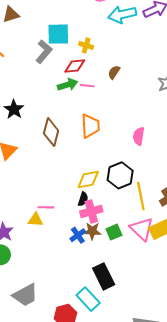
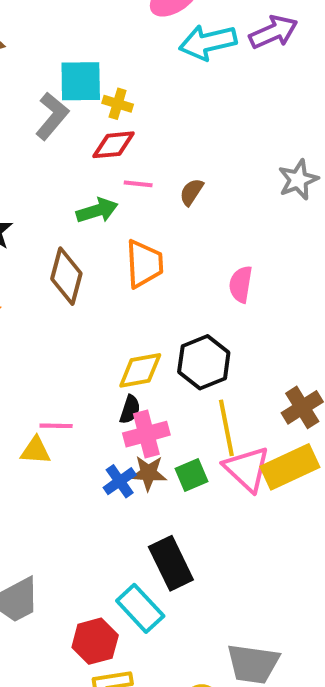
yellow cross: (86, 45) -> (118, 104), moved
brown semicircle: (114, 72) -> (191, 192), moved
green arrow: (68, 85) -> (97, 210), moved
yellow line: (141, 196) -> (226, 428), moved

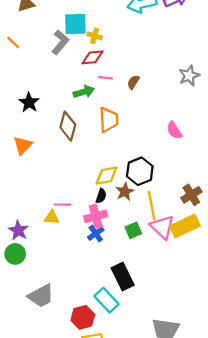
pink semicircle: (241, 284) -> (174, 130), moved, turned -42
pink cross: (146, 434) -> (96, 216), moved
brown star: (148, 473) -> (125, 192), moved, turned -30

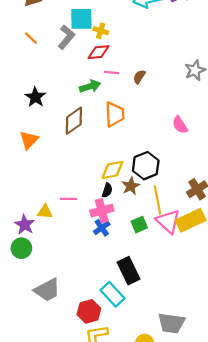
orange line: (13, 42) -> (31, 38), moved
brown diamond: (68, 126) -> (74, 121), turned 40
yellow triangle: (52, 217) -> (45, 212), moved

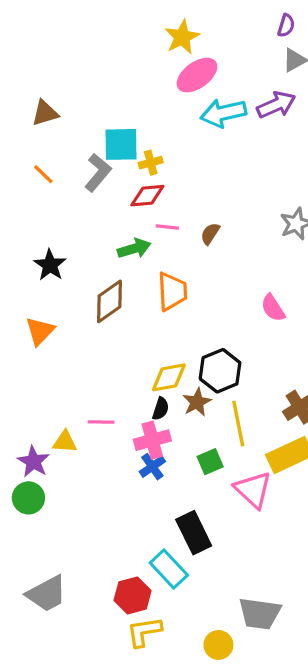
yellow cross: (101, 31) -> (151, 163), turned -32
pink triangle: (168, 221) -> (253, 490), moved
gray trapezoid: (47, 290) -> (47, 594), moved

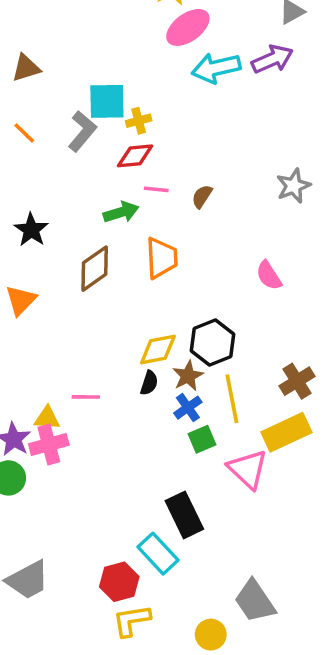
pink cross: (152, 440) -> (49, 445), moved
blue cross: (152, 467) -> (188, 408), moved
gray trapezoid: (260, 614) -> (255, 601), turned 48

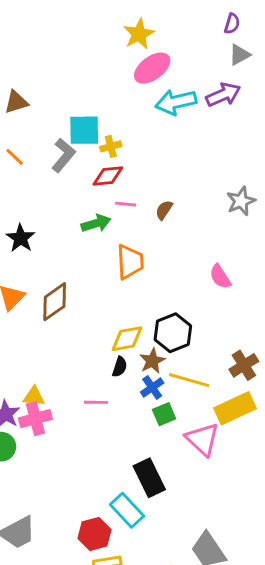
brown diamond: (95, 269) -> (55, 302), moved
pink line: (86, 397) -> (96, 402), moved
yellow line: (232, 399) -> (189, 380), turned -63

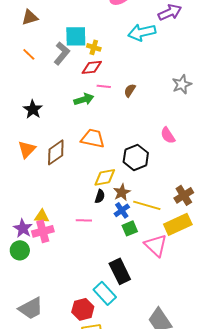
cyan arrow: (176, 102) -> (142, 32), moved
yellow cross: (111, 146) -> (94, 47), turned 32
orange trapezoid: (130, 262) -> (93, 138), moved, turned -75
black hexagon: (173, 333) -> (136, 157), moved

